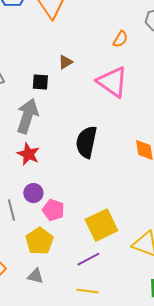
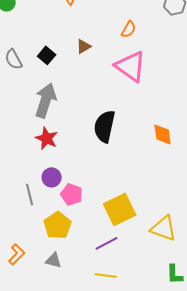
orange semicircle: (120, 39) -> (129, 29), moved
black square: (40, 82) -> (47, 55), moved, turned 36

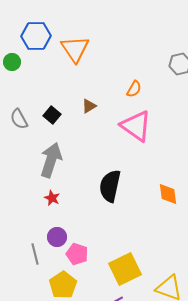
red star: (47, 138) -> (52, 198), size x0.7

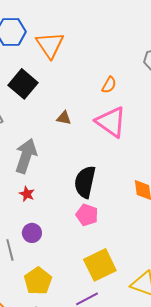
brown triangle: (89, 106) -> (64, 118), moved, turned 42
black square: (52, 115) -> (23, 84), moved, size x1.6
pink pentagon: (77, 254) -> (87, 215), moved

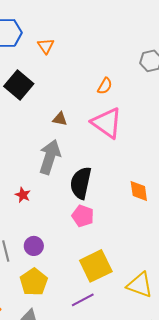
orange triangle: (50, 45) -> (46, 46), size x0.6
gray arrow: (26, 156) -> (50, 157), moved
purple circle: (32, 233) -> (34, 246), moved

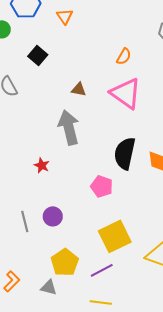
black square: (19, 85) -> (38, 55), size x0.7
gray arrow: (50, 157) -> (69, 127), turned -32
black semicircle: (81, 183) -> (125, 153), moved
yellow pentagon: (34, 282) -> (65, 262), moved

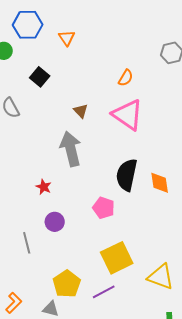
brown triangle: (79, 89) -> (81, 111), turned 35
purple circle: (53, 216) -> (55, 222), moved

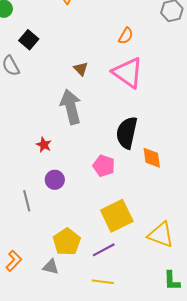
black square: (40, 77) -> (29, 40), moved
orange diamond: (160, 183) -> (152, 158), moved

